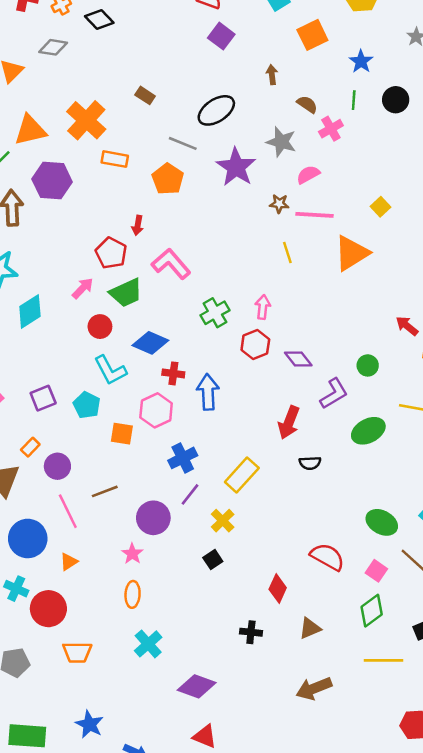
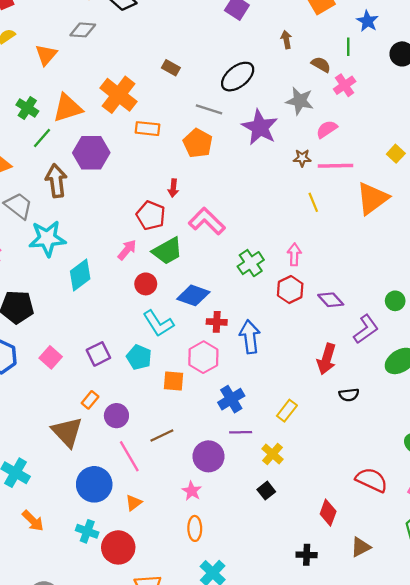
green line: (354, 100) -> (348, 47), moved
yellow rectangle: (242, 475) -> (287, 411), size x0.7
purple line: (190, 494) -> (241, 432), turned 55

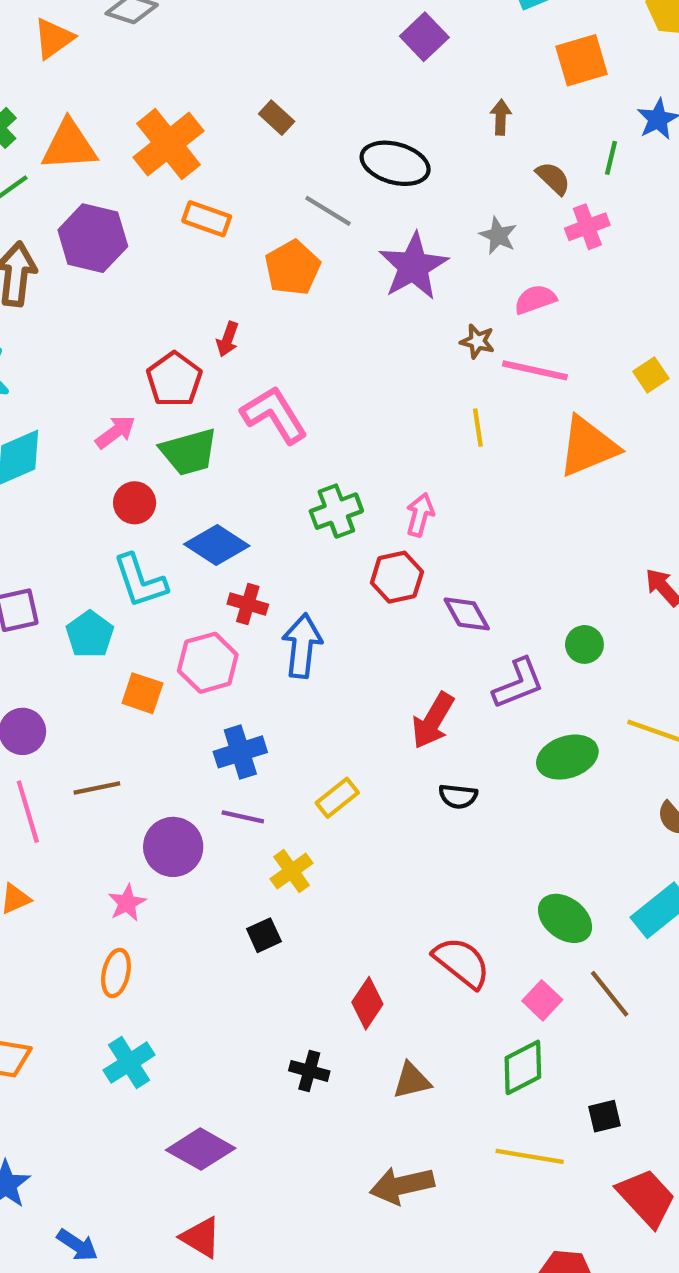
black ellipse: (238, 77) -> (395, 163), turned 40
gray star: (300, 101) -> (498, 236), size x0.7

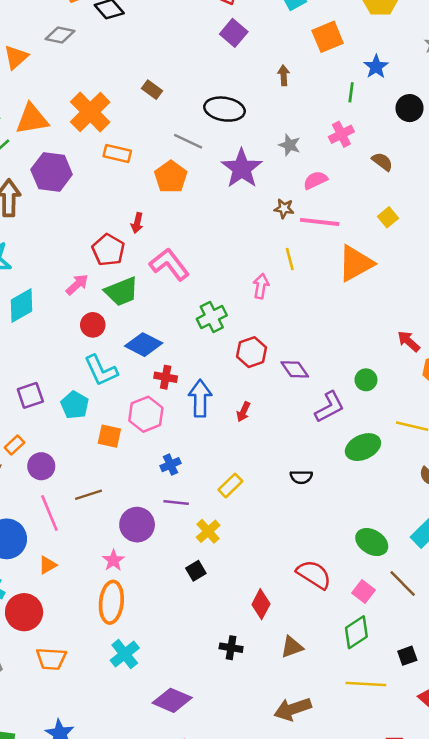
brown semicircle: (553, 178) -> (382, 162), moved
pink arrow: (420, 515) -> (261, 286), moved
red arrow: (433, 721) -> (243, 412), moved, size x0.6
blue cross: (240, 752) -> (171, 465), size x0.7
orange ellipse: (116, 973) -> (111, 602), size x1.5

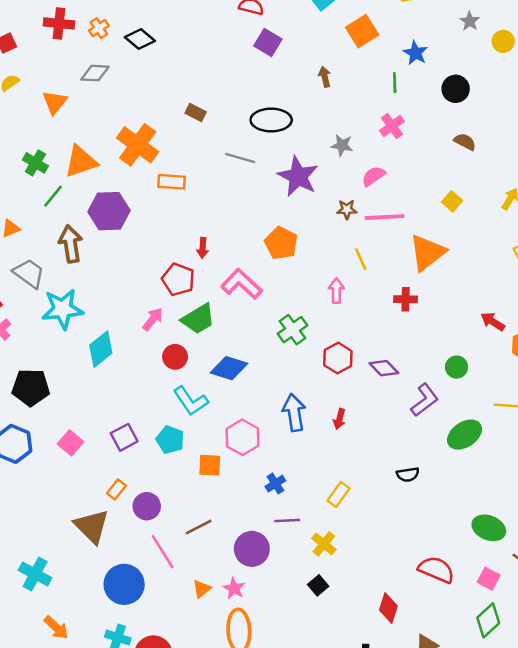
brown semicircle: (382, 162) -> (465, 142), moved
orange pentagon: (171, 177) -> (281, 243), moved
red cross: (166, 377) -> (406, 299), moved
orange triangle: (48, 565) -> (202, 589), moved

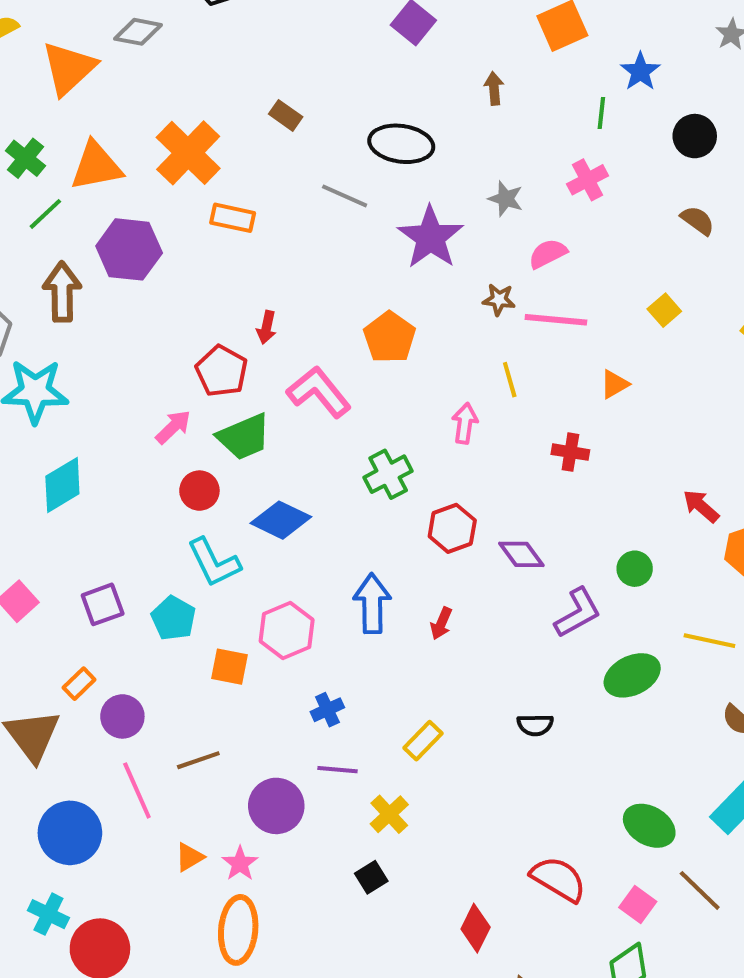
orange triangle: (55, 102) -> (69, 68), size x1.4
orange triangle: (427, 253) -> (614, 384), size x0.5
cyan diamond: (101, 349) -> (62, 485), moved

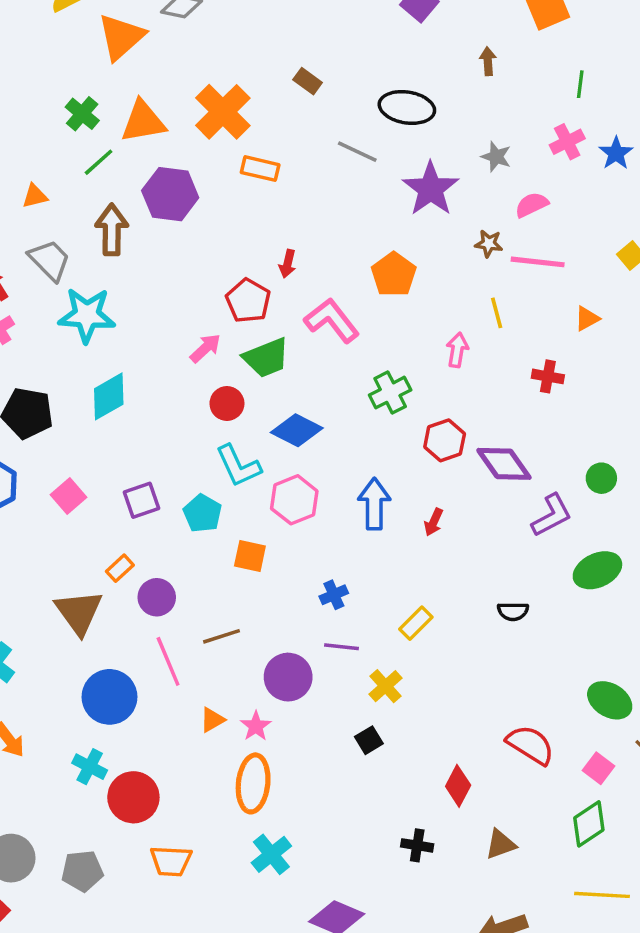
blue star: (640, 71) -> (616, 153), moved
purple diamond: (521, 554) -> (504, 464), size x1.4
pink hexagon: (287, 631) -> (294, 500), moved

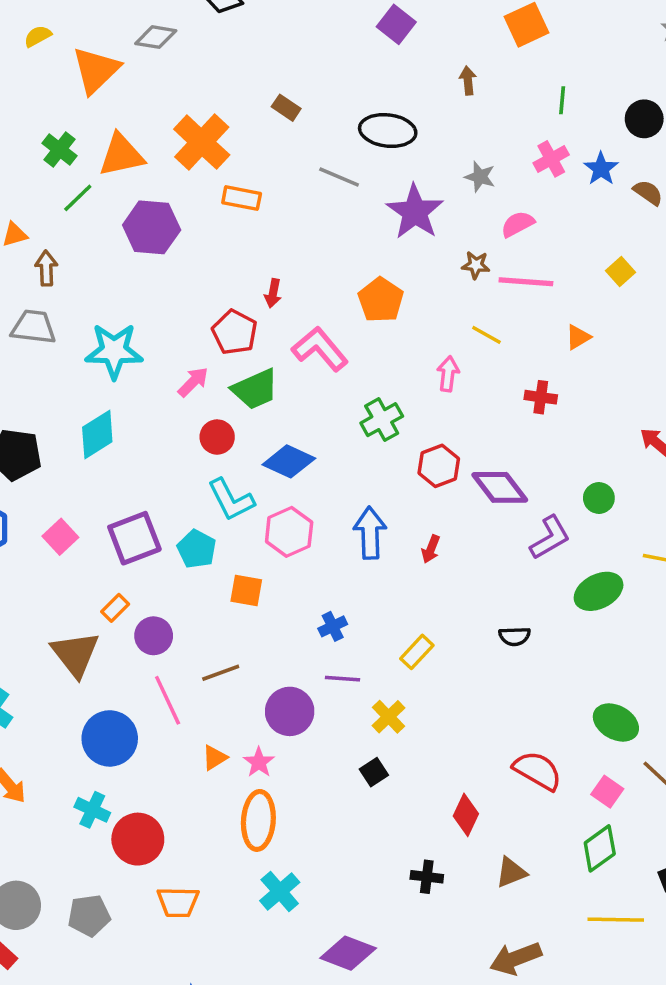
brown arrow: (112, 230) -> (46, 268), moved, size x0.7
gray trapezoid: (50, 260) -> (34, 327), moved, turned -36
yellow line: (497, 313) -> (486, 335), turned -44
cyan star: (87, 315) -> (114, 351), moved
purple square: (141, 500) -> (134, 538), size x1.4

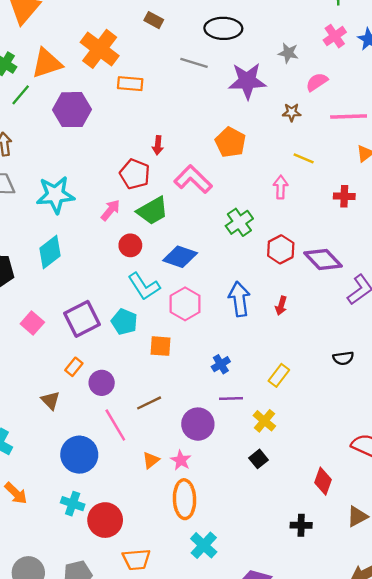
purple star: (415, 212) -> (247, 81), turned -30
pink line: (526, 282) -> (349, 117), moved
brown triangle: (75, 654) -> (50, 400), size x0.6

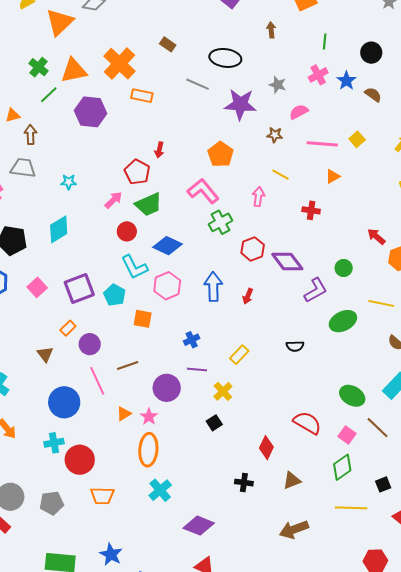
pink L-shape: (193, 179) -> (203, 191), moved
cyan star: (55, 195) -> (69, 182), size x0.5
cyan cross: (73, 504) -> (54, 443), turned -36

